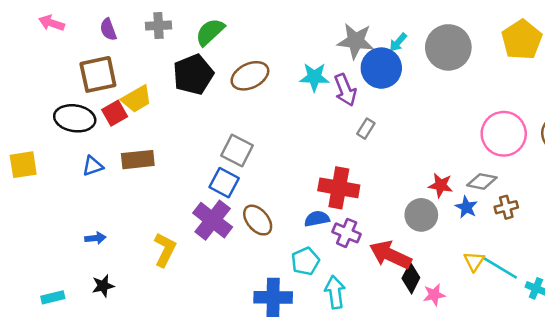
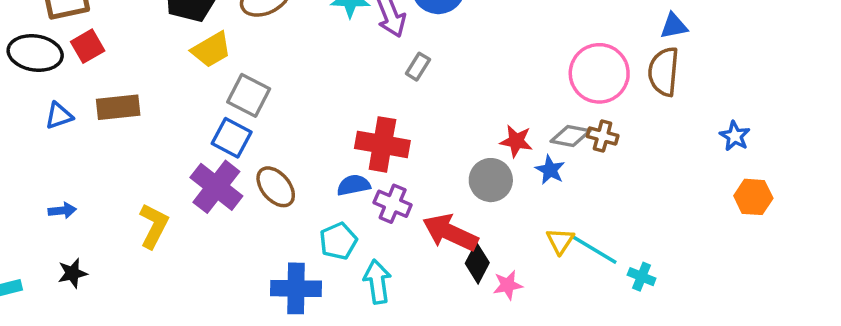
yellow trapezoid: (137, 99) -> (211, 50), moved
brown cross: (506, 207) -> (603, 136), moved, turned 30

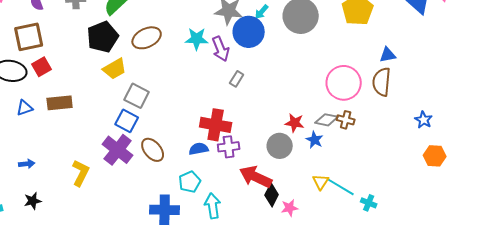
purple cross: (393, 204) -> (229, 147), moved, turned -30

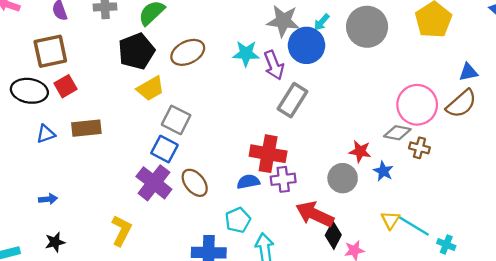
gray rectangle: (237, 79) -> (293, 100), size x1.8
brown semicircle: (382, 82) -> (461, 104), turned -136
gray diamond: (327, 120) -> (397, 133), moved
yellow L-shape: (81, 173) -> (121, 231), moved

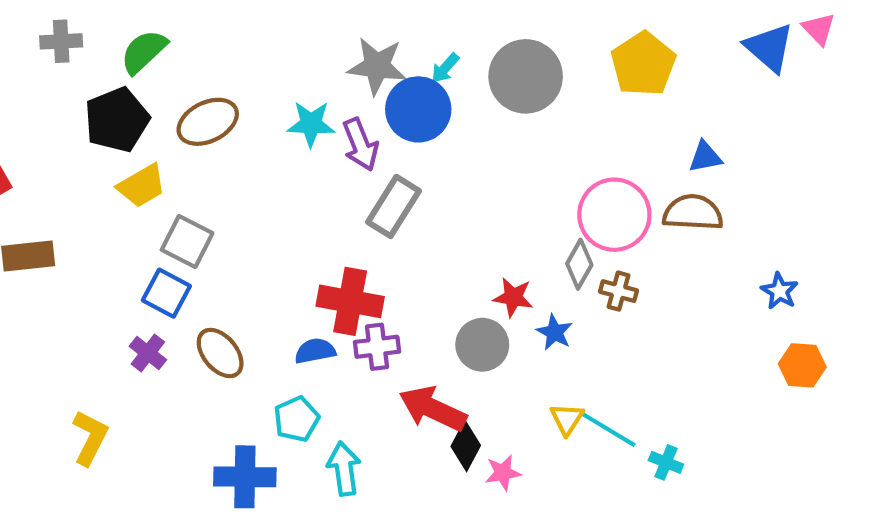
brown semicircle: (461, 104) -> (693, 213), turned -136
gray diamond: (397, 133) -> (579, 264), turned -72
purple cross: (154, 183) -> (148, 353), size x0.6

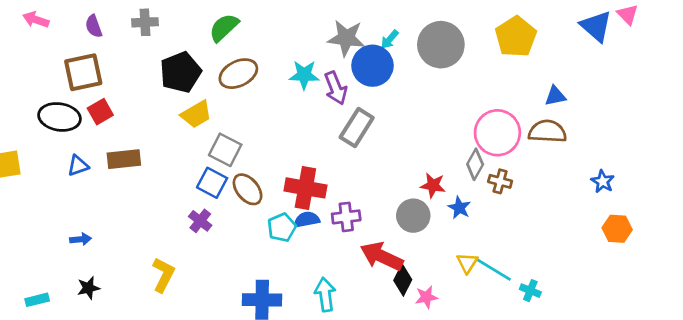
green semicircle: (144, 52) -> (224, 28), moved
red cross: (350, 301) -> (305, 188), moved
brown ellipse: (220, 353) -> (248, 189), moved
cyan pentagon: (296, 419) -> (282, 227), moved

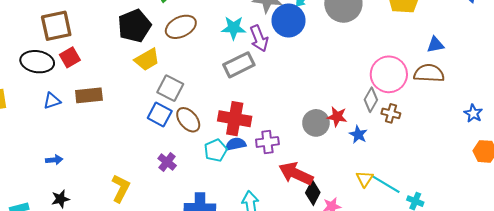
gray rectangle: (357, 127) -> (239, 65), moved, turned 32
gray circle: (413, 216) -> (316, 123), moved
purple cross: (200, 221) -> (167, 162), moved

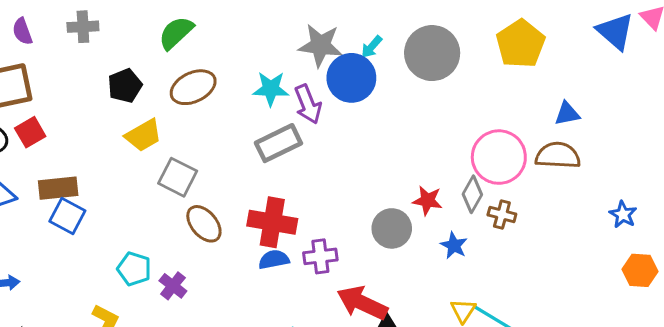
black pentagon: (134, 26) -> (125, 86), size x0.7
blue square: (160, 114) -> (67, 216), moved
red star: (337, 117) -> (427, 200), moved
cyan pentagon: (216, 150) -> (134, 269), moved, turned -30

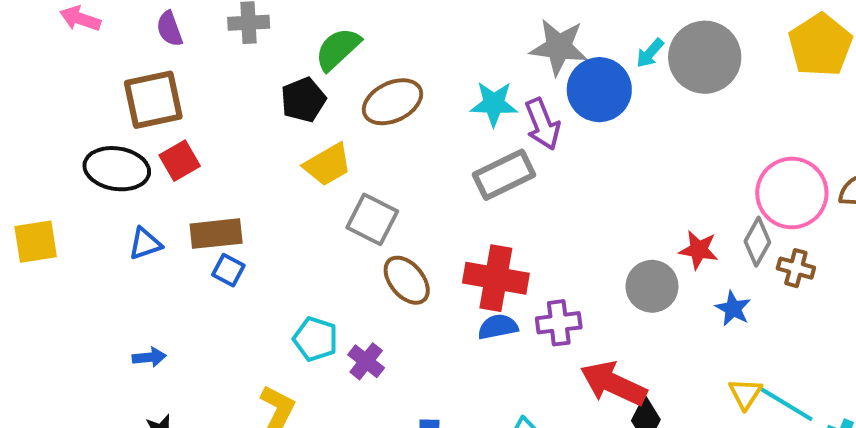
green semicircle: (176, 33) -> (338, 49), moved
cyan arrow: (372, 47) -> (650, 53), moved
blue square: (67, 216) -> (228, 270), size x0.7

